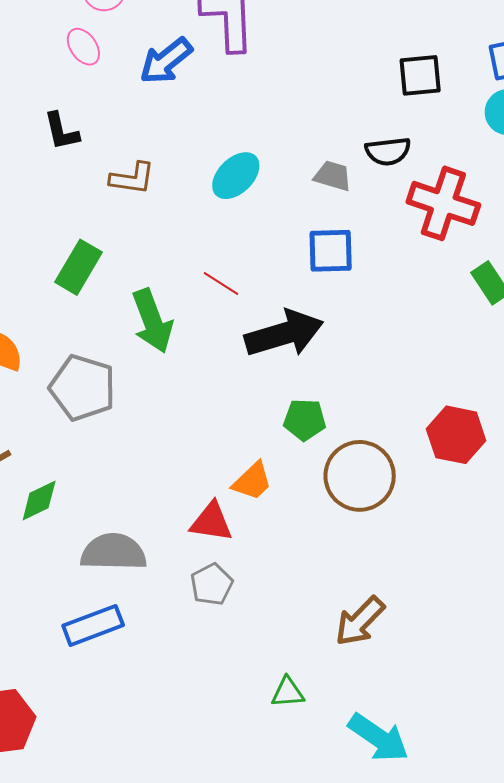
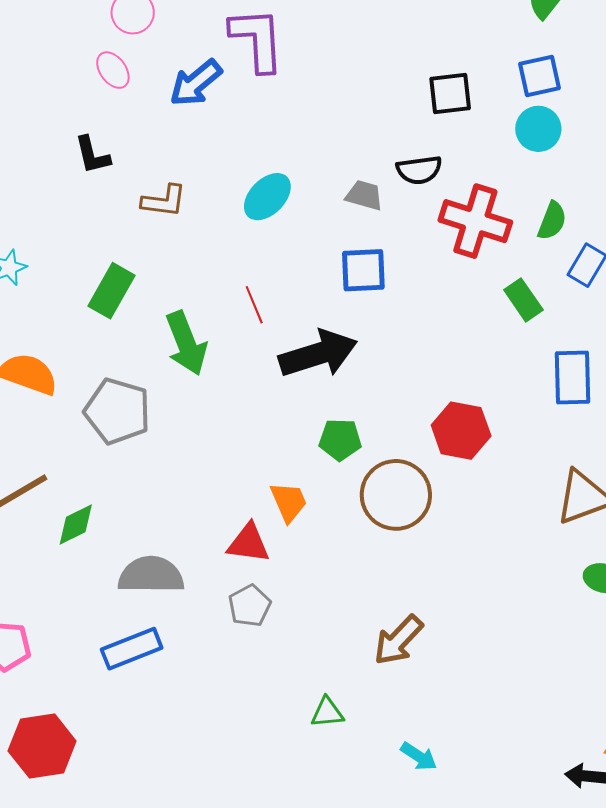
red line: (221, 284) -> (254, 305), turned 36
red hexagon: (456, 435) -> (461, 431), moved
orange trapezoid: (252, 481) -> (289, 502), turned -69
cyan arrow: (378, 738) -> (419, 756), size x0.6

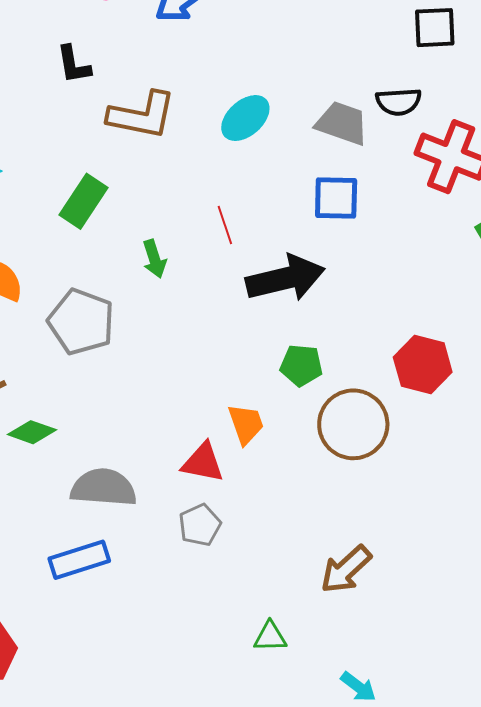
gray trapezoid: (364, 195) -> (342, 123), size x1.4
brown L-shape: (164, 201) -> (142, 115), size x1.5
green arrow: (186, 343) -> (154, 259), size x0.6
green diamond: (76, 525) -> (32, 432), turned 42

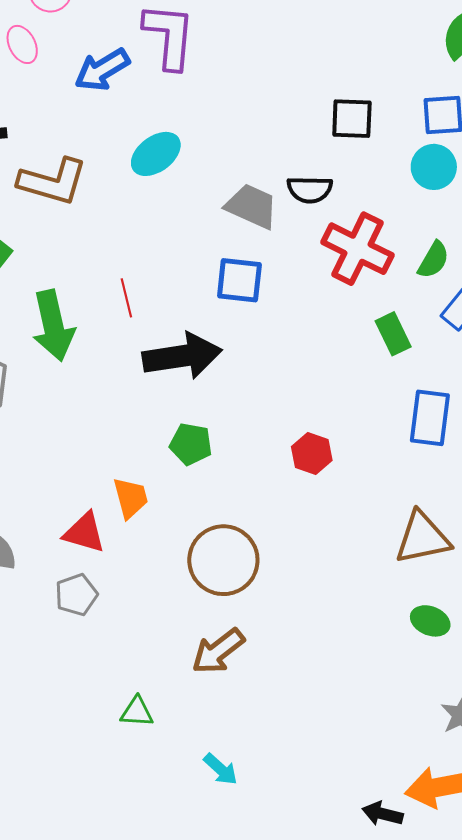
cyan ellipse: (245, 118) -> (156, 154), moved
green arrow: (154, 259) -> (53, 326), size x1.8
red hexagon: (423, 365) -> (312, 454), size x0.7
brown circle: (353, 424) -> (223, 560), moved

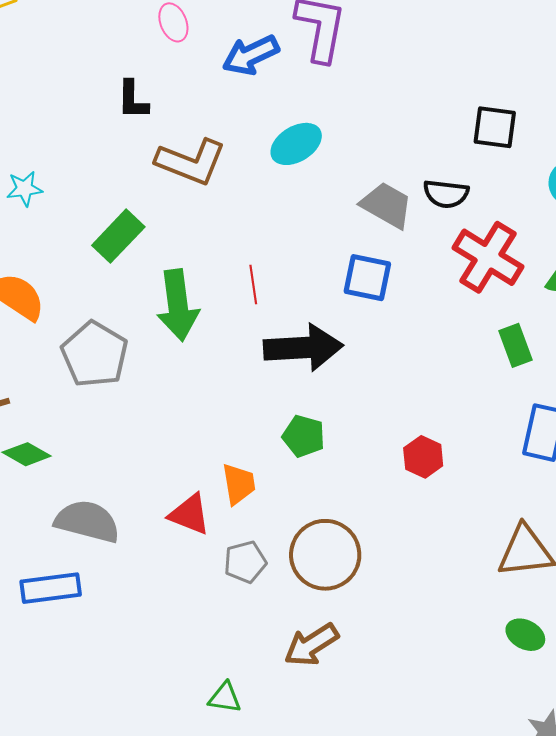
gray pentagon: (76, 595) -> (245, 562), moved

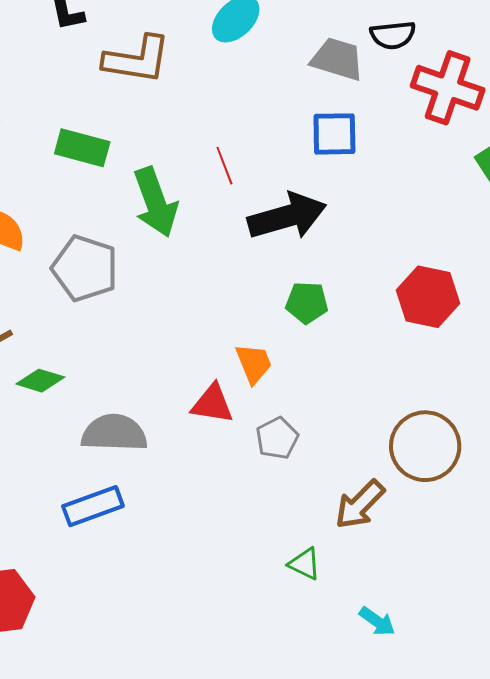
green rectangle: (118, 236) -> (82, 148), turned 74
red hexagon: (423, 457) -> (428, 297), size x1.5
brown circle: (325, 555) -> (425, 446), moved
green triangle: (225, 698) -> (305, 564), moved, turned 30

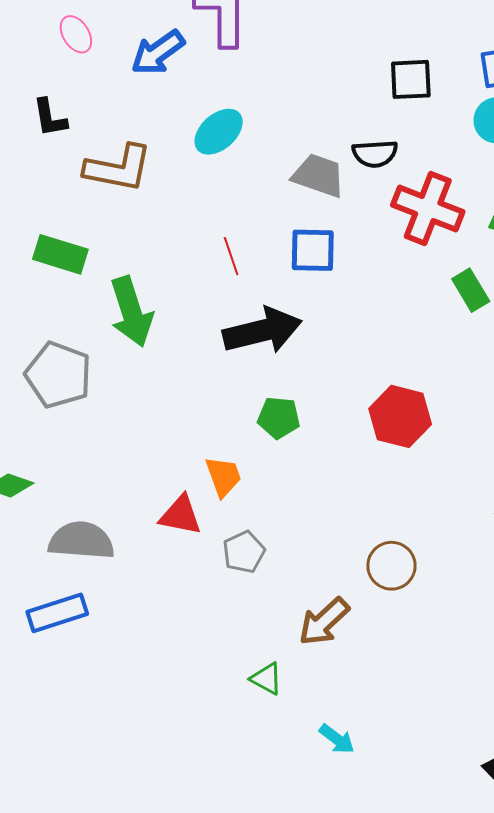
red line: (224, 166) -> (231, 256), moved
brown circle: (425, 446) -> (391, 566), size x0.7

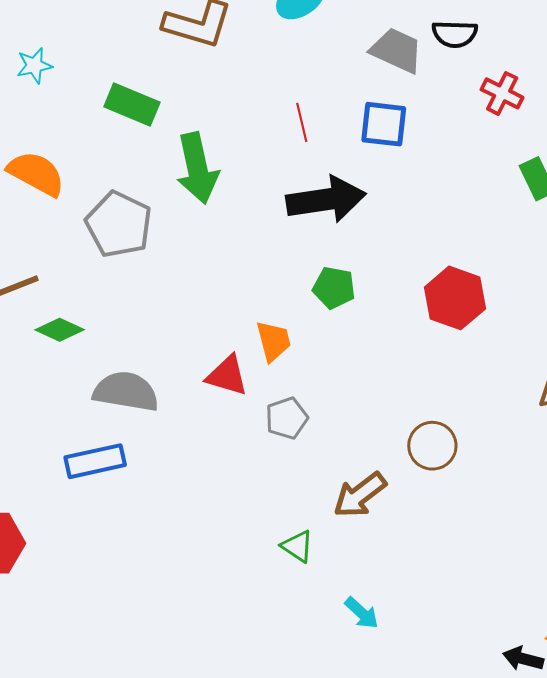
red cross: (428, 208) -> (502, 93), size x0.6

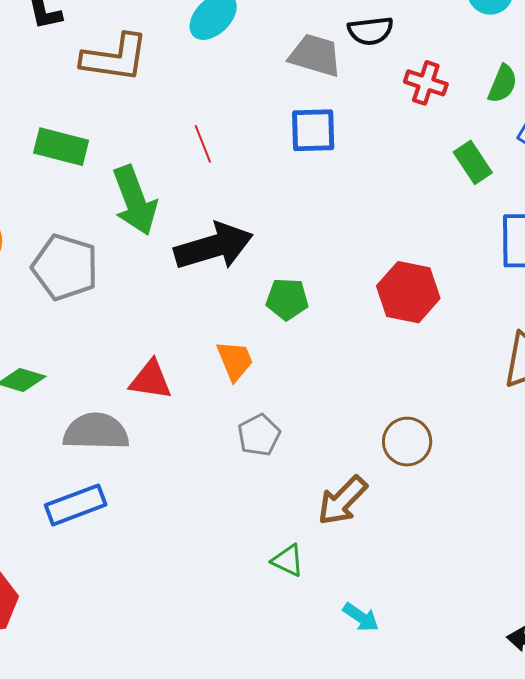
red line: (302, 122) -> (203, 144), moved
black arrow: (326, 200) -> (214, 246), moved
red triangle: (227, 376) -> (151, 380), moved

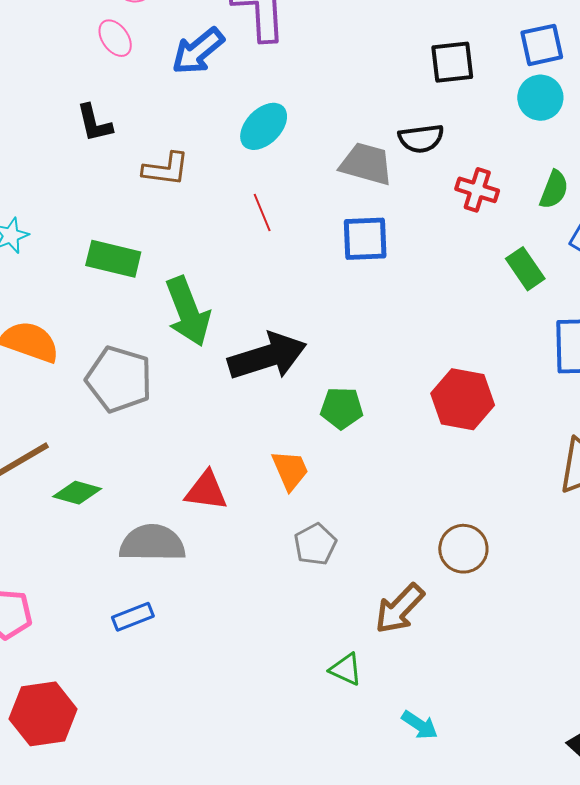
brown L-shape: (115, 58) -> (166, 169), size x0.7
red line: (203, 144) -> (262, 213), moved
blue rectangle: (76, 505) -> (133, 617), size x0.7

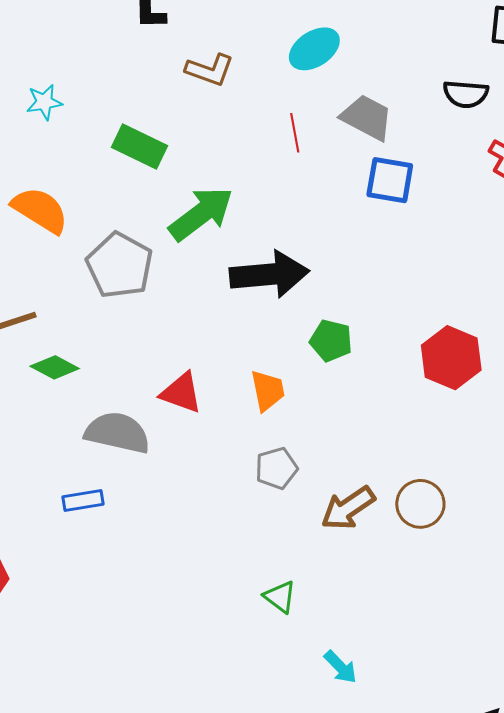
gray trapezoid: (366, 164) -> (367, 118), moved
green arrow: (188, 311) -> (201, 214), turned -118
brown arrow: (400, 609) -> (348, 508), moved

